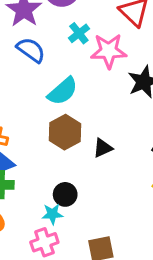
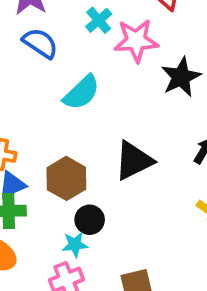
brown hexagon: (65, 132) -> (66, 178), moved
black triangle: (103, 148) -> (134, 161), size x1.6

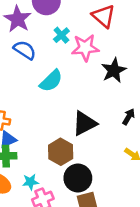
brown hexagon: (66, 178) -> (61, 152), moved
black circle: (90, 220) -> (78, 178), moved, size x1.5
cyan star: (75, 245) -> (30, 182), moved

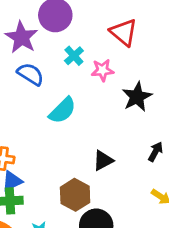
pink star: (85, 48) -> (102, 70), size x0.7
black triangle: (84, 123) -> (103, 161), size x0.7

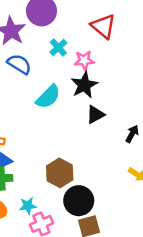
black star: (137, 97) -> (84, 85), moved
black triangle: (103, 161) -> (95, 115), moved

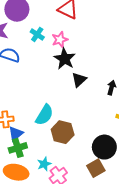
cyan semicircle: (48, 97) -> (44, 115), moved
black circle: (79, 201) -> (104, 147), moved

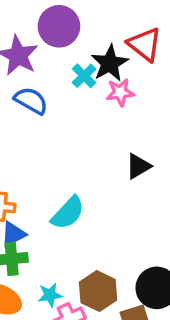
black star: (65, 59) -> (110, 63), moved
brown hexagon: (63, 132) -> (98, 291), moved

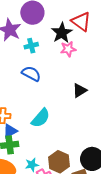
cyan cross: (84, 76) -> (31, 46), moved, turned 32
blue semicircle: (31, 101) -> (31, 74), moved

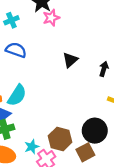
cyan semicircle: (41, 118) -> (17, 95), moved

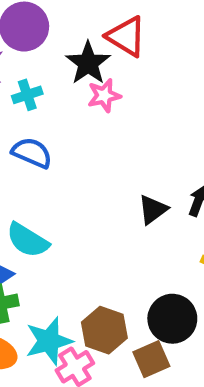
black triangle: (70, 60) -> (153, 210), moved
cyan semicircle: (17, 95) -> (28, 240), turned 85
cyan star: (32, 147) -> (49, 341), size x1.6

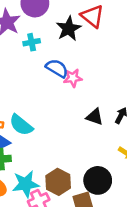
pink star: (104, 96) -> (73, 78), moved
blue semicircle: (32, 153) -> (57, 68), moved
black triangle: (153, 210) -> (95, 117), turned 48

